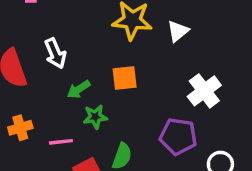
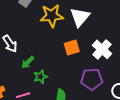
white triangle: (178, 31) -> (80, 17), size x1.5
orange square: (125, 78) -> (72, 47), moved

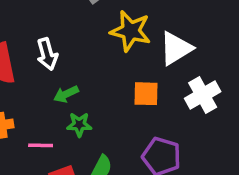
white cross: (102, 49) -> (203, 95), moved

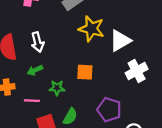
green arrow: (66, 94) -> (35, 70), moved
orange square: (146, 94) -> (85, 72), moved

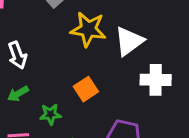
white cross: (137, 71) -> (156, 80), turned 35
orange square: (85, 72) -> (86, 89), turned -30

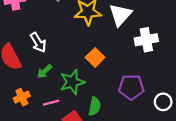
green star: (50, 114) -> (72, 82), size x1.5

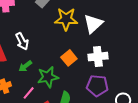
white cross: (146, 40) -> (98, 57), moved
pink line: (51, 103) -> (29, 93), turned -40

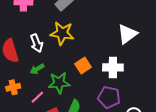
yellow star: (66, 19) -> (62, 33), moved
white triangle: (93, 24) -> (127, 34), moved

